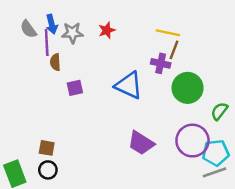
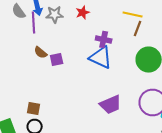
brown semicircle: (55, 62) -> (41, 52), moved, turned -48
purple cross: (161, 63) -> (104, 40), moved
purple trapezoid: (141, 143) -> (111, 104), turned -55

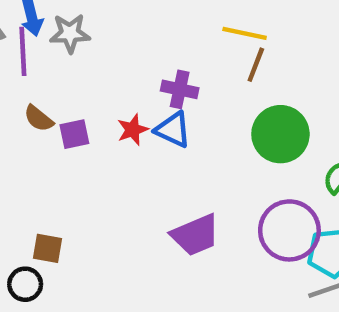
red star: (83, 12) -> (133, 130), moved
blue triangle: (101, 58) -> (173, 130), size x0.7
brown square: (34, 108) -> (48, 248), moved

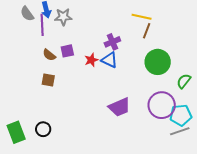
purple cross: (180, 89) -> (112, 42), turned -35
purple square: (74, 134) -> (67, 51), moved
brown square: (48, 248) -> (48, 80), moved

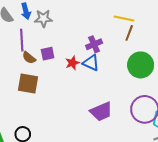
purple line: (42, 25) -> (22, 40), moved
brown square: (48, 80) -> (28, 84), size x1.5

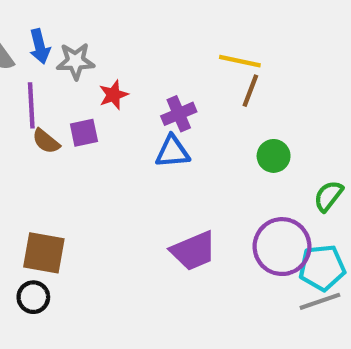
red star: (72, 63) -> (113, 95), moved
blue triangle: (91, 63) -> (172, 152), turned -30
green circle: (141, 65) -> (274, 156), size x0.6
brown square: (28, 84) -> (44, 253), moved

